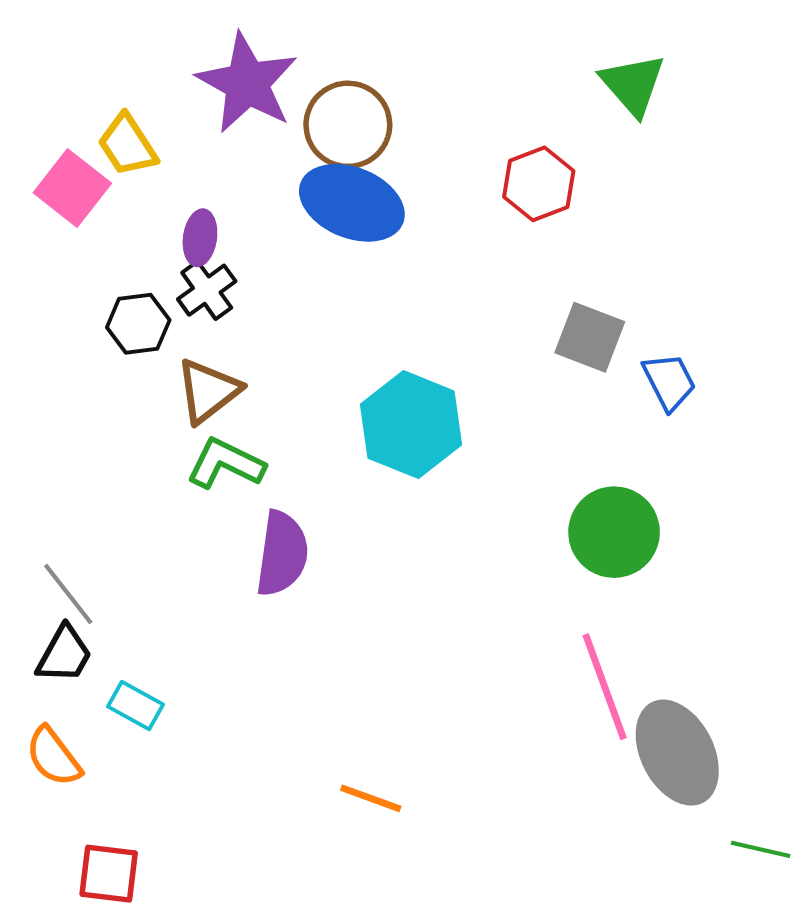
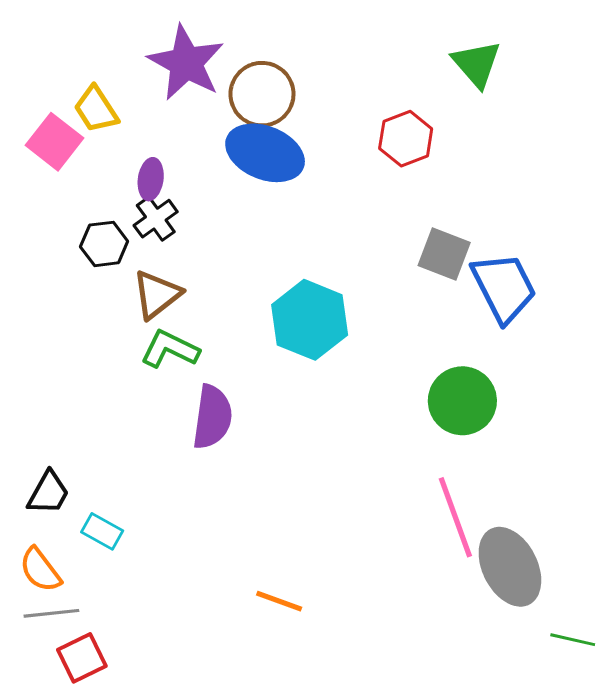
blue trapezoid: (669, 382) -> (504, 287), size x1.6
gray line: (68, 594) -> (51, 613), moved, turned -58
red square: (109, 874) -> (82, 658), turned -33

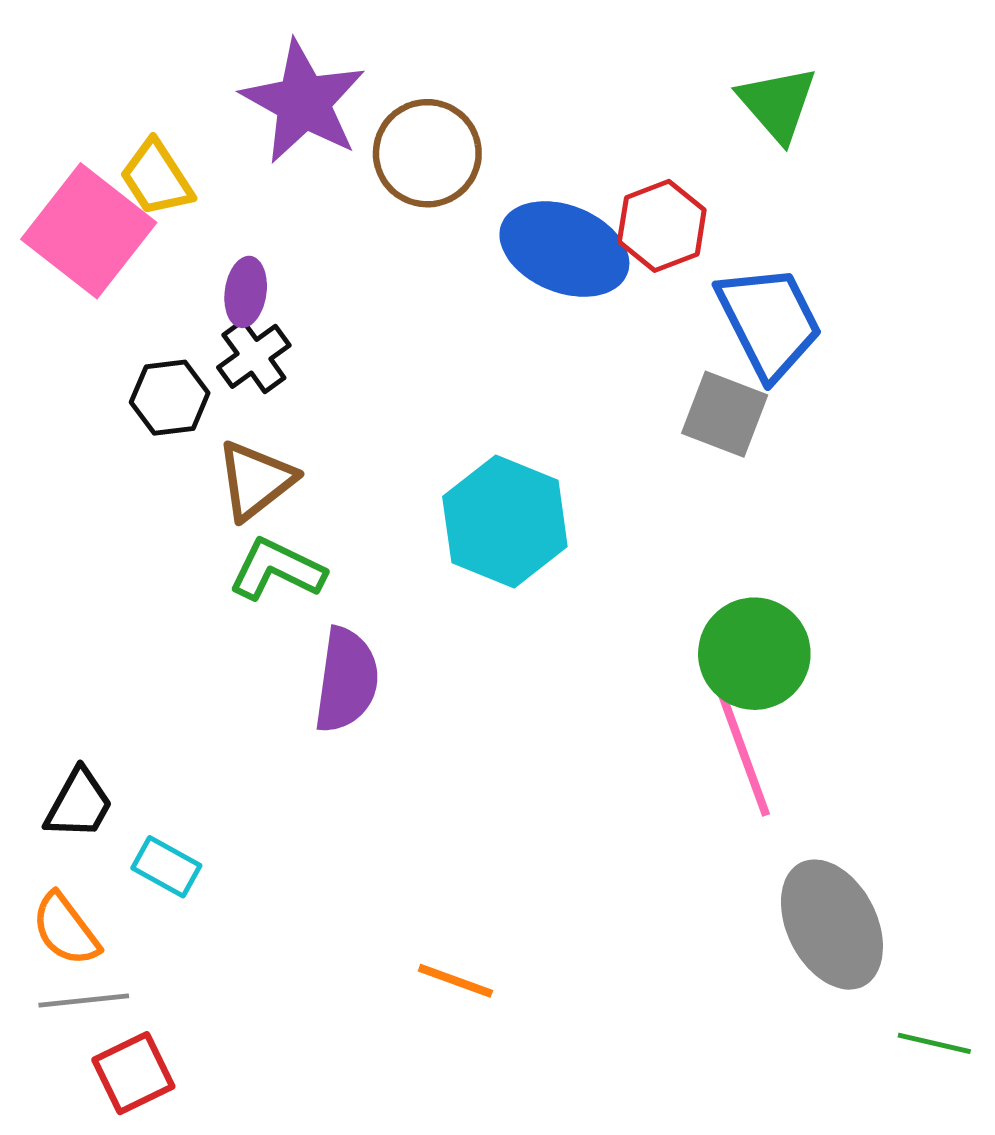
pink square: (55, 142) -> (89, 231), size x1.4
blue ellipse: (265, 153) -> (564, 249), moved
blue trapezoid: (504, 287) -> (769, 322), moved
pink line: (455, 517) -> (743, 751), moved

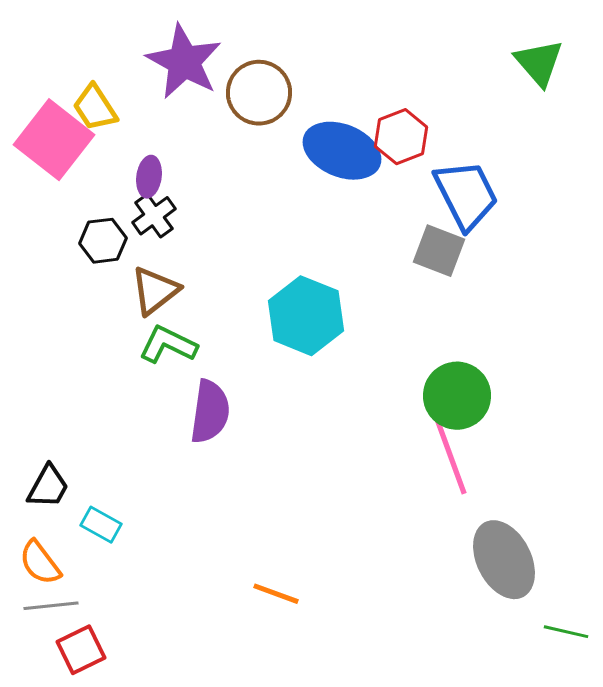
green triangle: (777, 104) -> (539, 63), moved

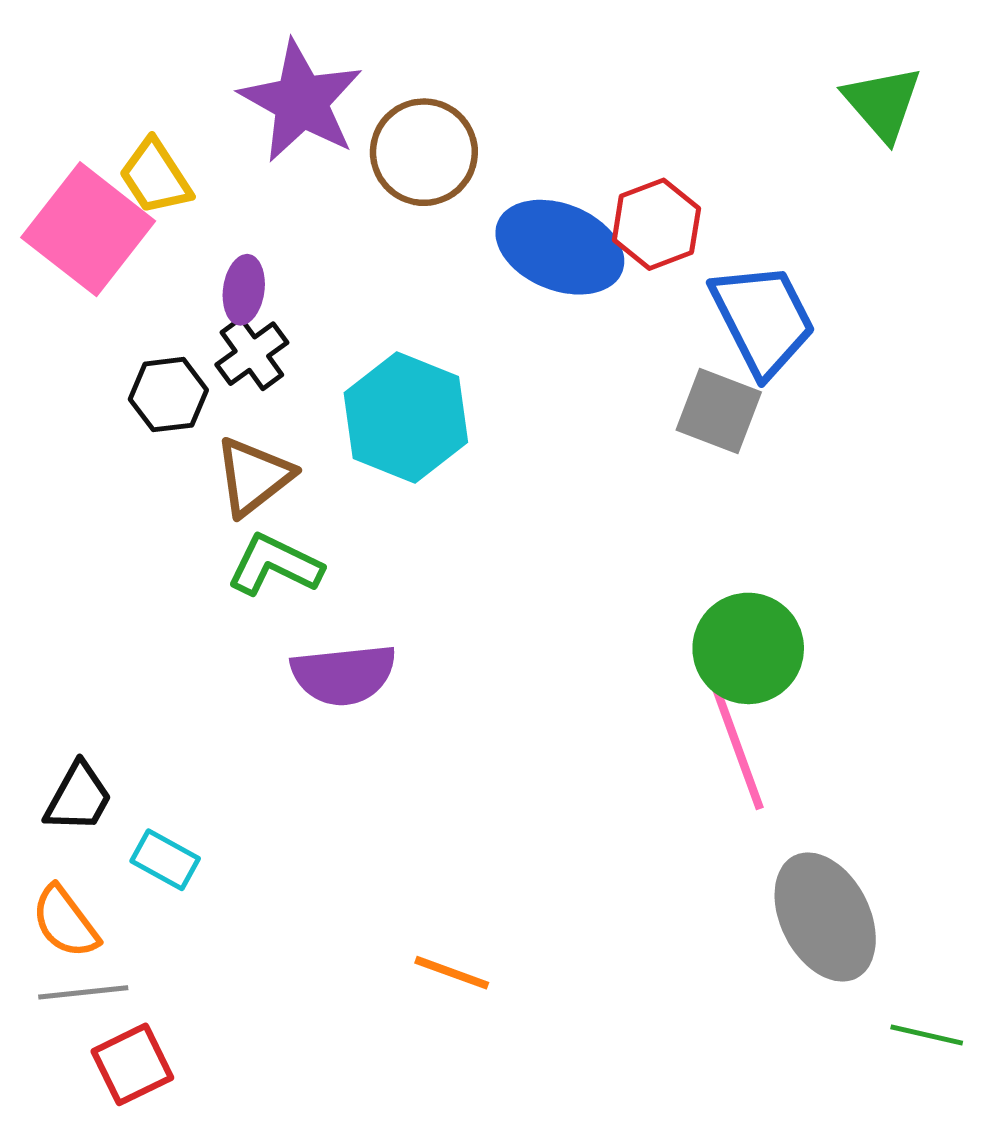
cyan hexagon: (306, 316) -> (406, 417), moved
purple semicircle: (210, 412) -> (344, 675), turned 76

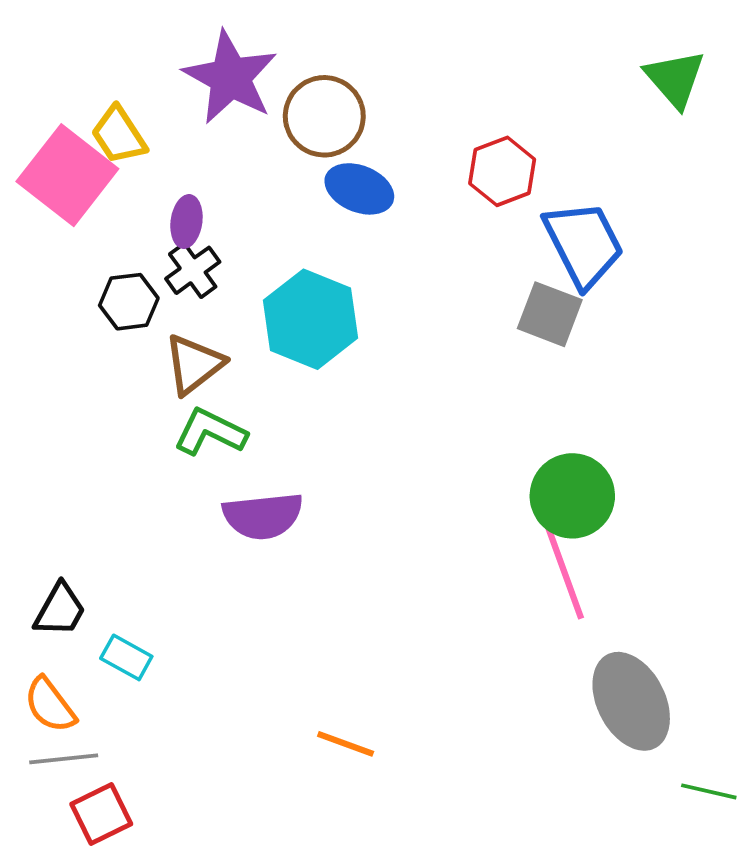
blue ellipse: (560, 247) -> (359, 189), moved, size x0.7

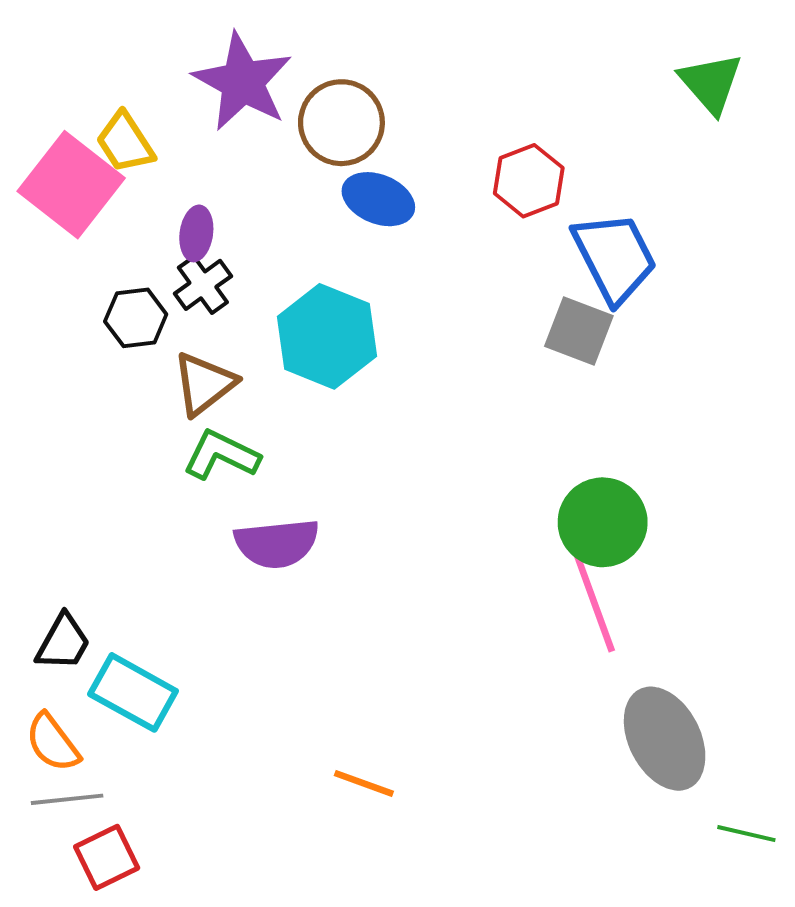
cyan rectangle: (126, 657) -> (133, 692), size x1.6

